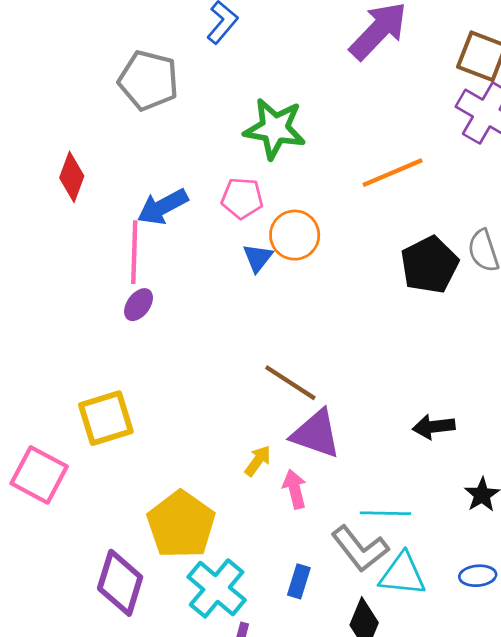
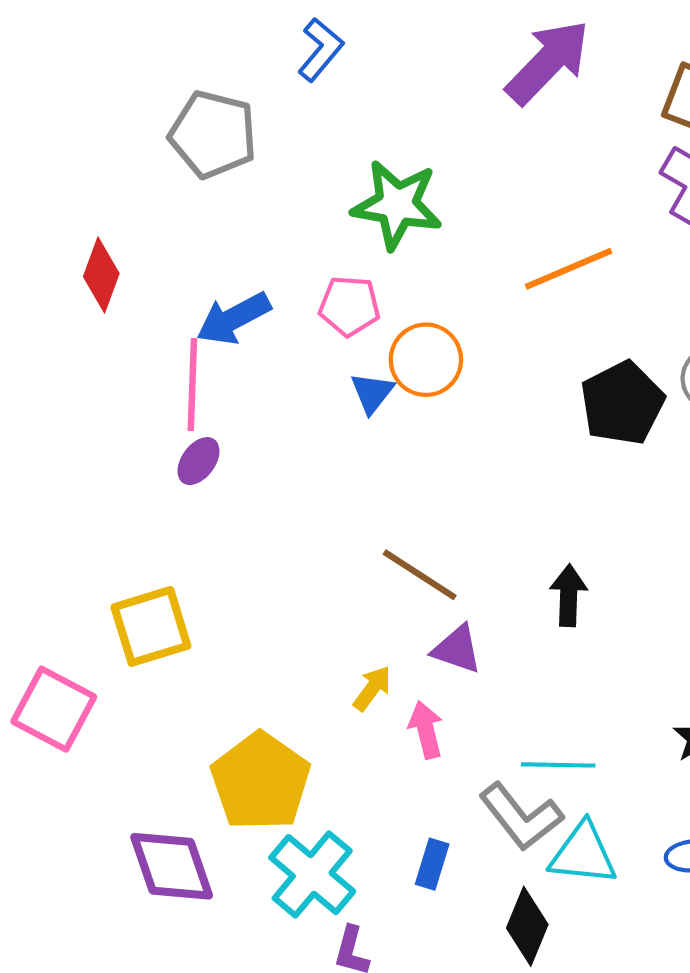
black arrow: (434, 427) -> (569, 595), moved, turned 99
purple triangle: (316, 434) -> (457, 649), size x0.7
purple diamond: (120, 583) -> (172, 866), turned -36

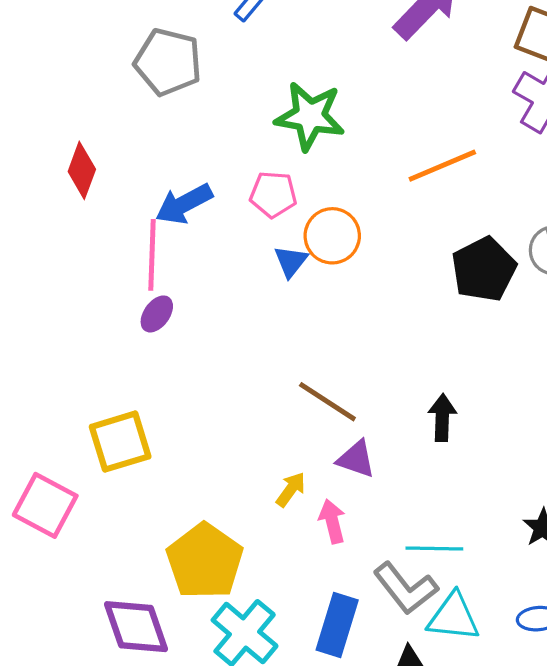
blue rectangle: (432, 864) -> (337, 625), size x1.6

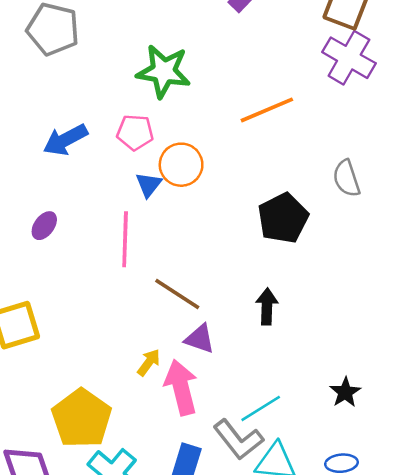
pink line: (152, 255) -> (125, 239), moved
black pentagon: (484, 269) -> (283, 218), moved
pink arrow: (332, 521) -> (181, 387), size x1.6
cyan line: (434, 548) -> (261, 408), turned -33

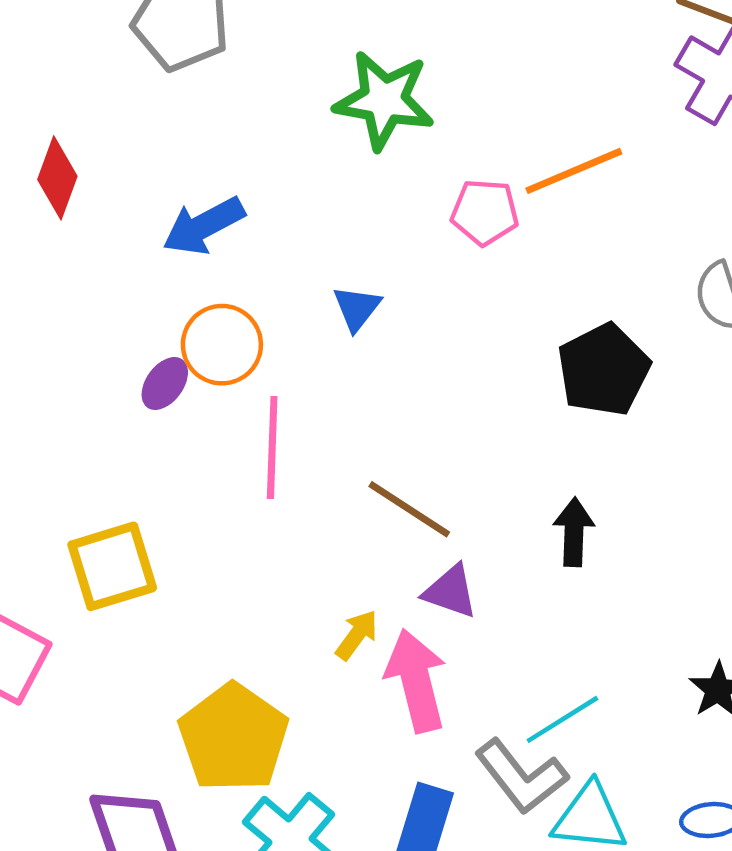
pink pentagon: (135, 132) -> (485, 212), moved
orange circle: (181, 165) -> (222, 345), moved
pink line: (125, 239) -> (272, 447), moved

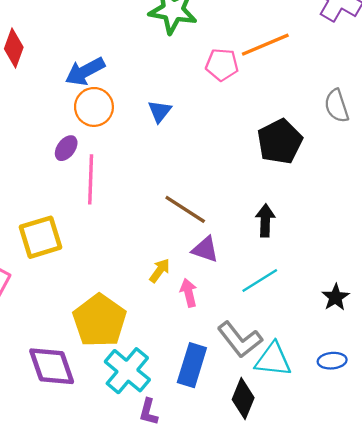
orange circle: (222, 345) -> (94, 107), moved
pink line: (272, 447) -> (91, 179), moved
pink arrow: (416, 681) -> (189, 293), size x0.6
cyan line: (562, 719) -> (260, 281), moved

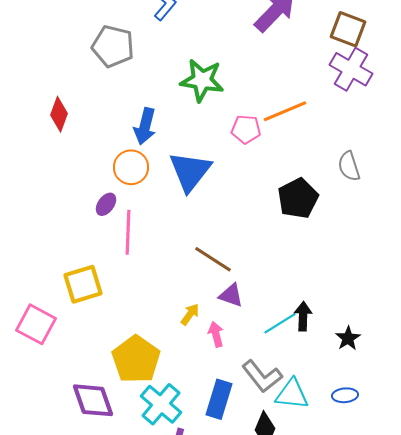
blue arrow: (85, 71) -> (145, 126), moved, turned -48
blue triangle: (160, 111) -> (190, 171), size x2.0
black arrow: (265, 220) -> (303, 316), moved

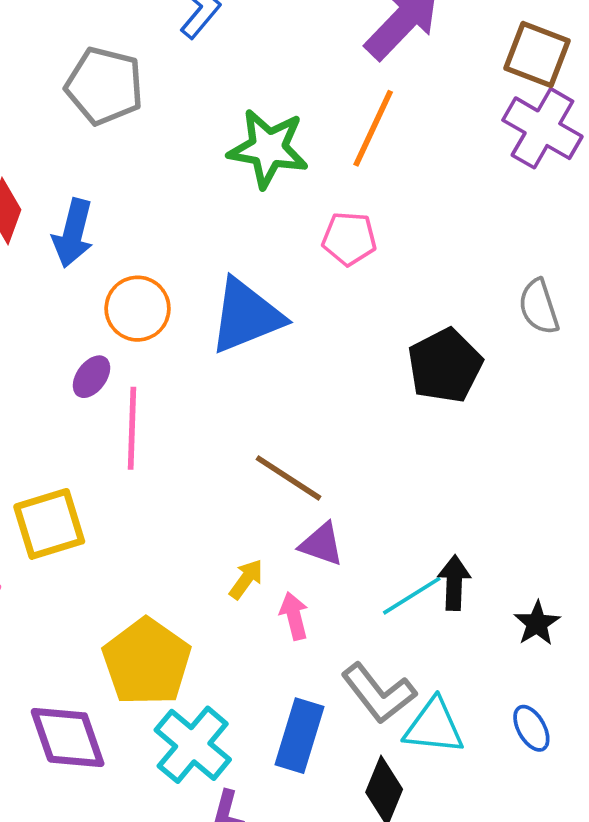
orange line: (285, 111) -> (373, 128), moved, turned -42
blue arrow: (145, 126) -> (73, 233), moved
blue triangle: (190, 171) -> (246, 316), turned 30
blue ellipse: (345, 395) -> (531, 728), turned 65

